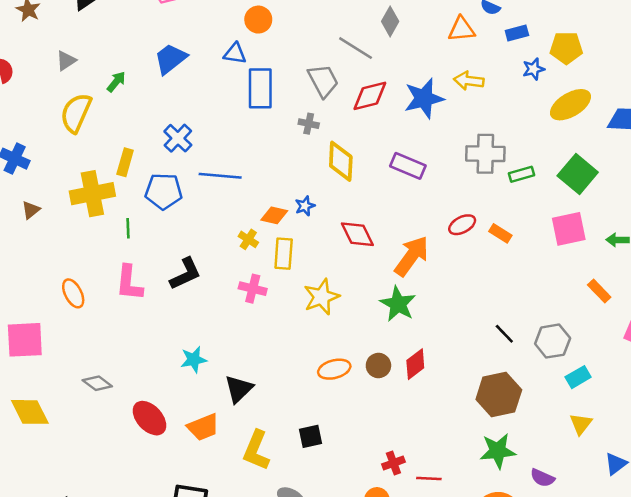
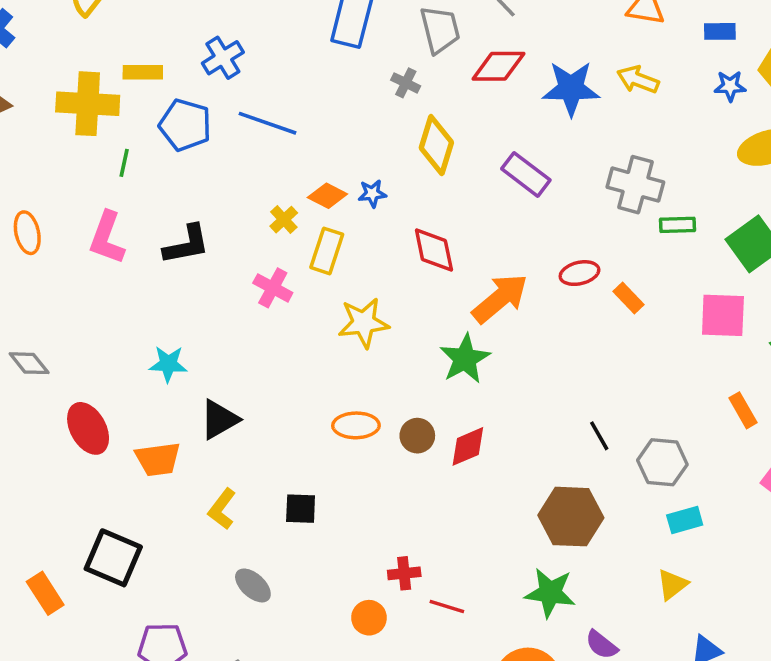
yellow rectangle: (125, 162) -> (143, 72), turned 60
yellow L-shape: (256, 450) -> (222, 509), size x0.7

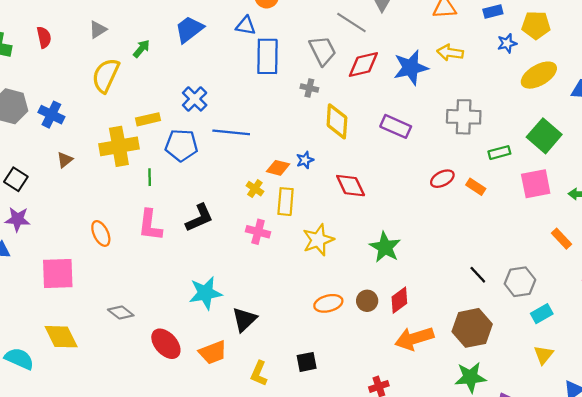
green rectangle: (677, 225) -> (499, 153), moved
orange arrow: (500, 298) -> (414, 338), moved, turned -144
cyan star: (168, 364) -> (205, 293), size x1.4

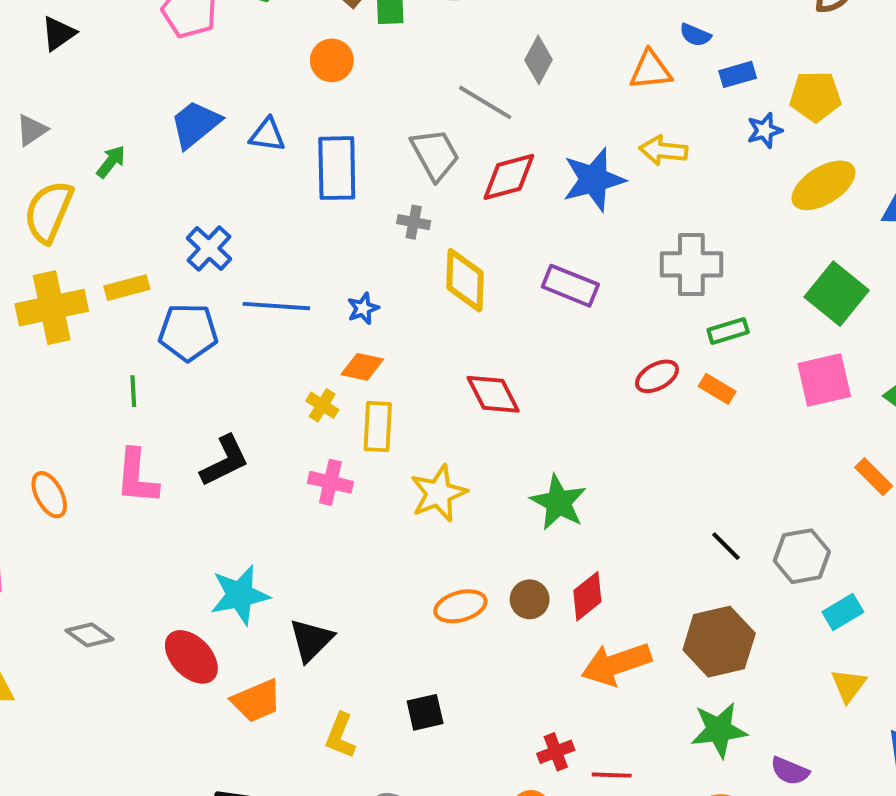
blue triangle: (246, 26) -> (267, 135), moved
yellow cross: (119, 146) -> (52, 308), moved
green rectangle: (499, 153) -> (728, 331), moved
blue star: (305, 160) -> (363, 308), moved
red ellipse: (166, 344) -> (191, 657), moved

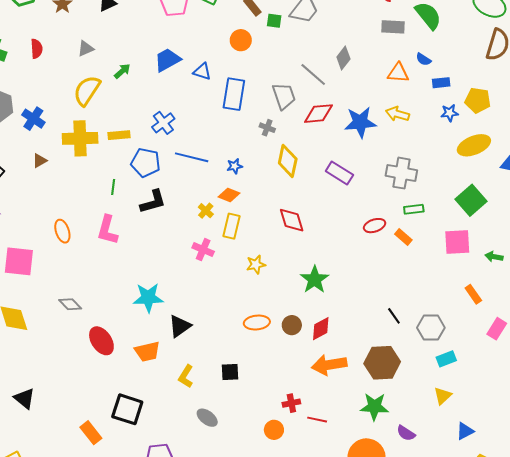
black L-shape: (225, 461) -> (153, 202), moved
yellow star: (439, 493) -> (256, 264), size x0.7
red ellipse: (191, 657) -> (101, 341), moved

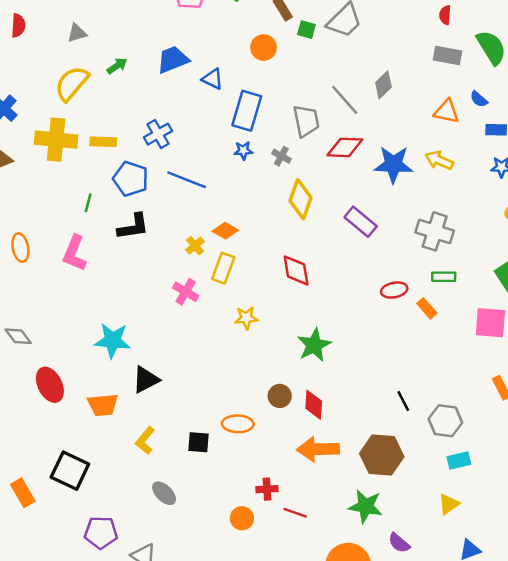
blue star: (235, 166) -> (243, 151), moved
orange ellipse: (257, 323) -> (238, 424), moved
red diamond: (321, 329) -> (314, 405), turned -65

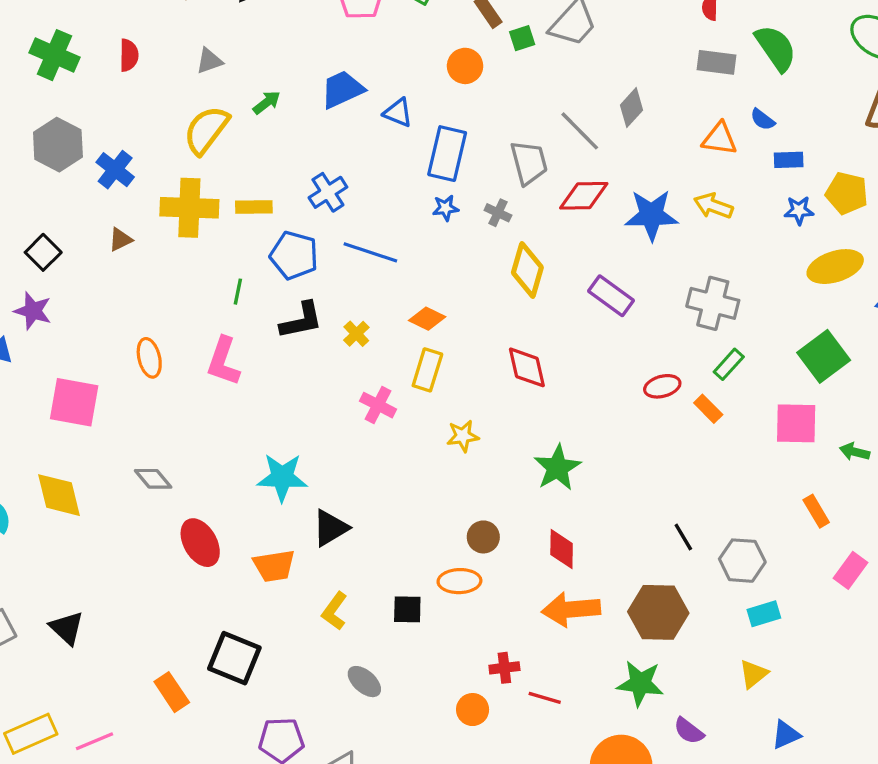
green square: (306, 30) -> (522, 38), turned -30
yellow cross: (195, 246) -> (356, 334), moved
green rectangle: (444, 277) -> (729, 364), turned -45
brown circle: (280, 396) -> (483, 537), moved

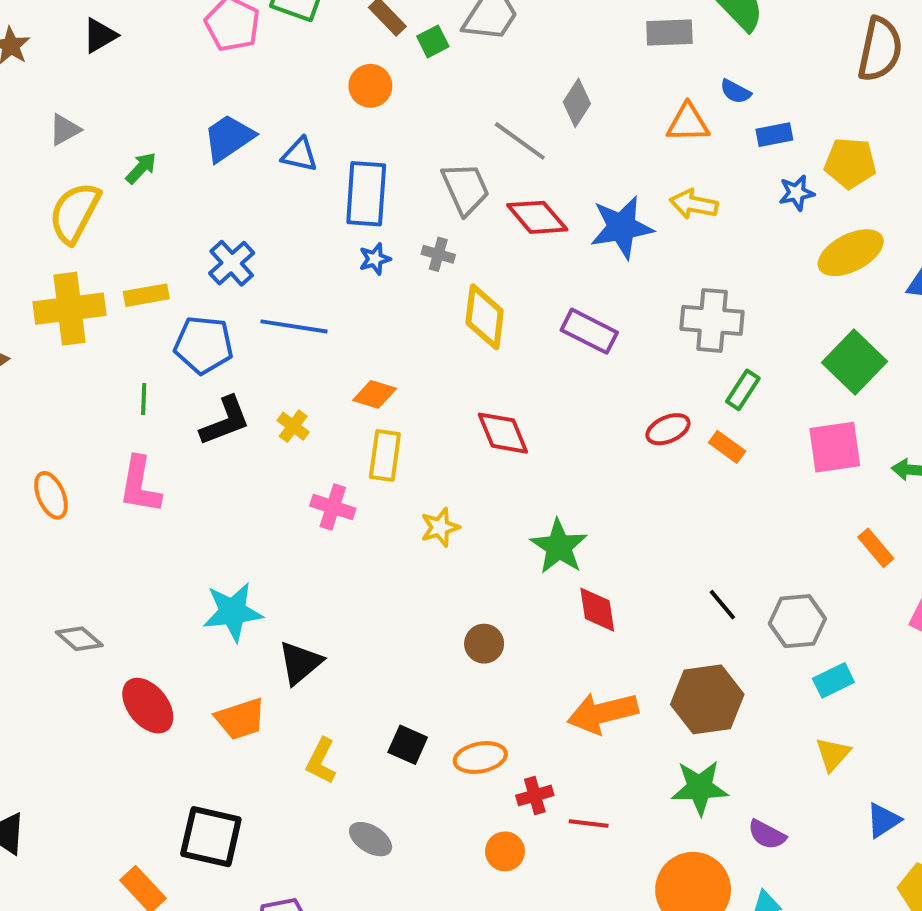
red diamond: (584, 196) -> (537, 217), turned 60
red diamond: (562, 549) -> (597, 610), moved
orange ellipse: (459, 581) -> (480, 758), moved
black square: (407, 609) -> (408, 745), turned 32

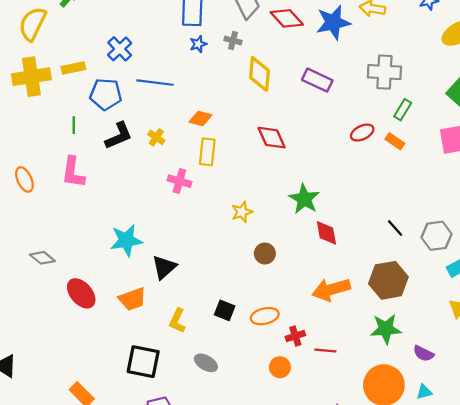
yellow star: (440, 527) -> (242, 212), moved
black square: (211, 837) -> (143, 362), moved

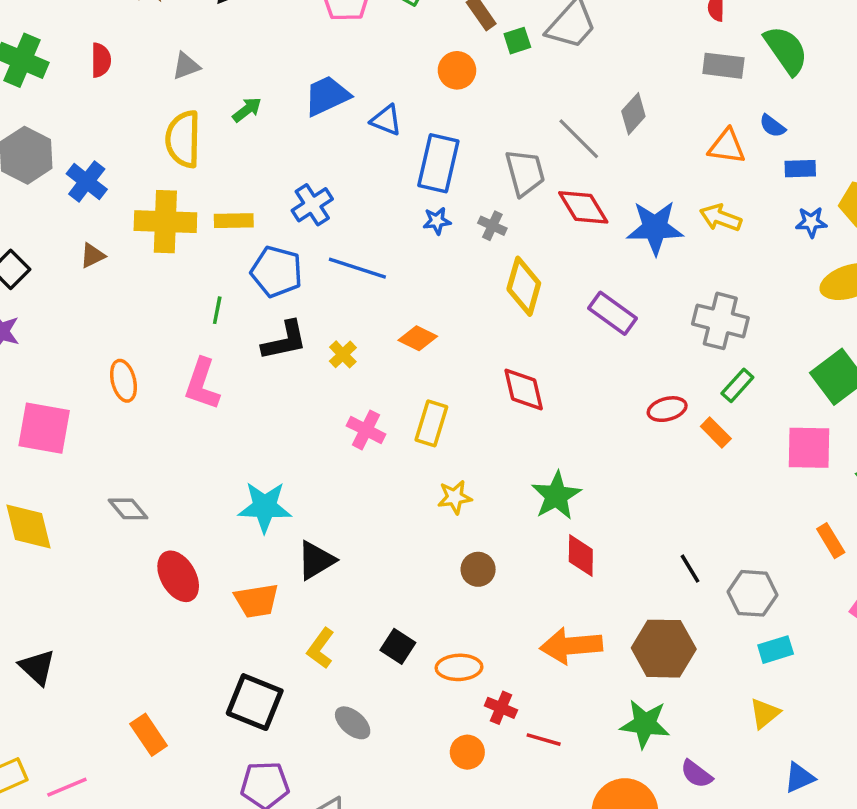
yellow semicircle: (33, 24) -> (183, 139), turned -36
yellow rectangle: (207, 152) -> (431, 423), moved
red cross: (295, 336) -> (501, 708), turned 30

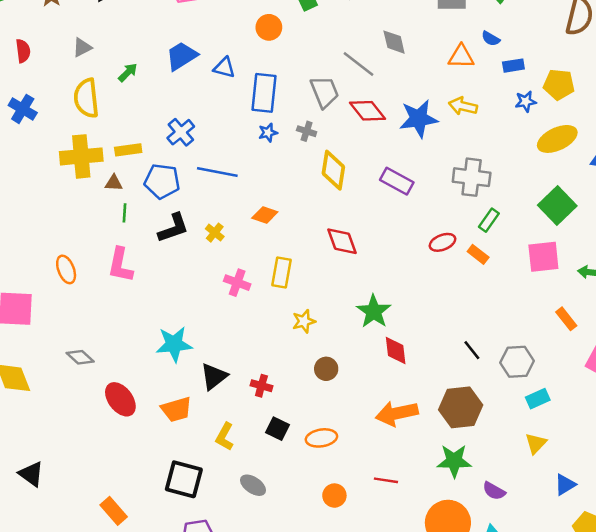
gray diamond: (633, 114) -> (394, 42), turned -48
blue cross: (87, 181) -> (23, 109), moved
brown triangle: (92, 255) -> (114, 183), moved, turned 36
red cross: (501, 708) -> (261, 386), moved

